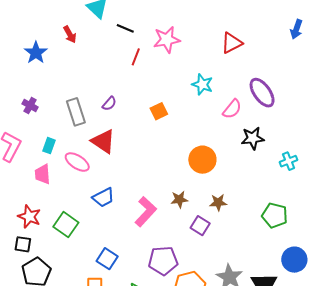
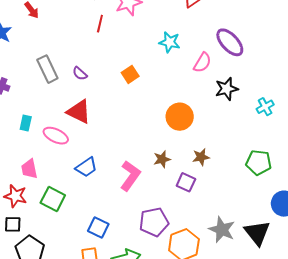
purple semicircle: (109, 104) -> (80, 73), turned 98
gray rectangle: (76, 112) -> (47, 69), moved
pink trapezoid: (42, 174) -> (29, 169), moved

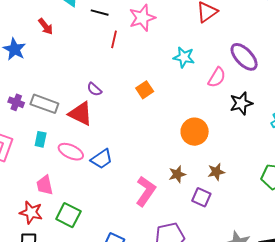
gray rectangle: (47, 69) -> (44, 104), moved, turned -44
red triangle: (79, 112) -> (80, 114), moved
blue trapezoid: (86, 167) -> (102, 159), moved

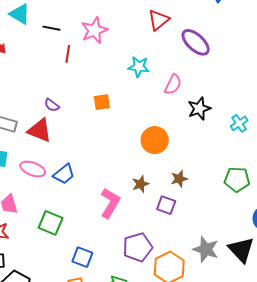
purple ellipse: (244, 57) -> (196, 42), moved
orange square: (145, 90) -> (102, 102), turned 30
green square: (68, 215) -> (51, 223), moved

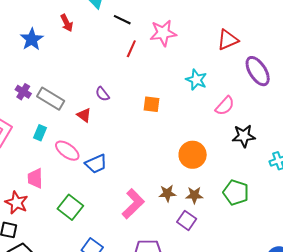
red triangle: (40, 130) -> (84, 115), size x0.6
brown star: (179, 179) -> (194, 195), moved
green pentagon: (237, 179) -> (236, 192), moved

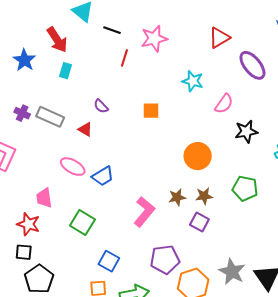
red arrow: (67, 23) -> (57, 40), size x1.5
cyan rectangle: (40, 133) -> (66, 71), moved

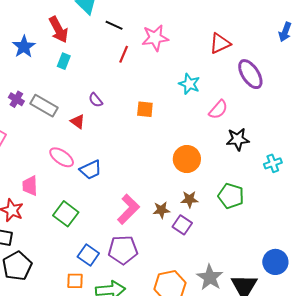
brown star: (177, 197) -> (161, 210), moved
purple pentagon: (165, 259) -> (123, 250), moved

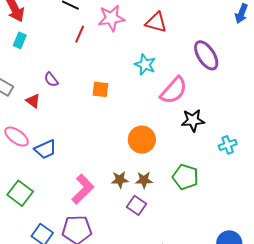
red triangle: (220, 43) -> (156, 22), moved, turned 40
pink semicircle: (218, 109) -> (174, 90), size x1.4
brown star: (161, 210) -> (120, 180), moved

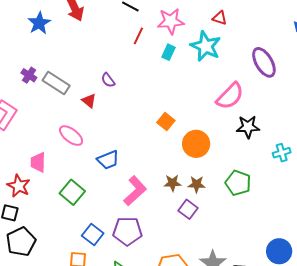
red triangle: (156, 22) -> (220, 18), moved, size x0.7
cyan rectangle: (20, 40) -> (168, 52), moved
cyan star: (145, 65) -> (206, 46), moved, size x1.4
orange square: (100, 89) -> (166, 121), moved, turned 30
blue trapezoid: (45, 149) -> (108, 160), moved

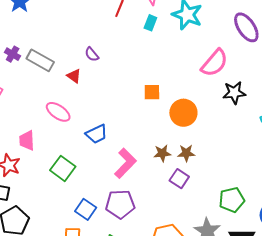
orange square: (166, 121) -> (152, 92), turned -36
green pentagon: (238, 183) -> (232, 200), moved, turned -30

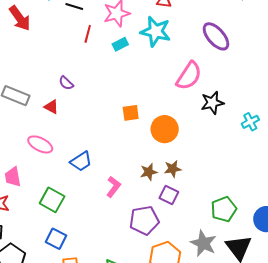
cyan rectangle: (150, 23) -> (120, 44), turned 49
pink L-shape: (125, 163) -> (113, 187), size x0.7
purple pentagon: (120, 204) -> (144, 220), moved
blue square: (86, 209) -> (56, 239), moved

